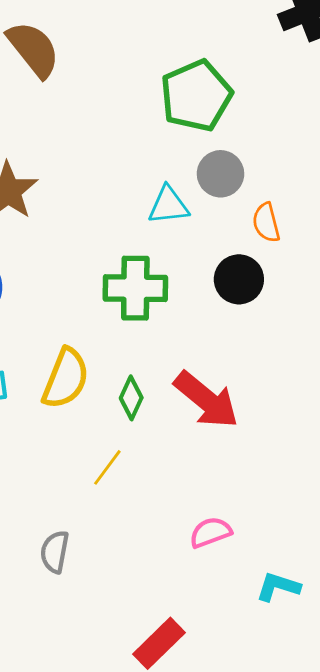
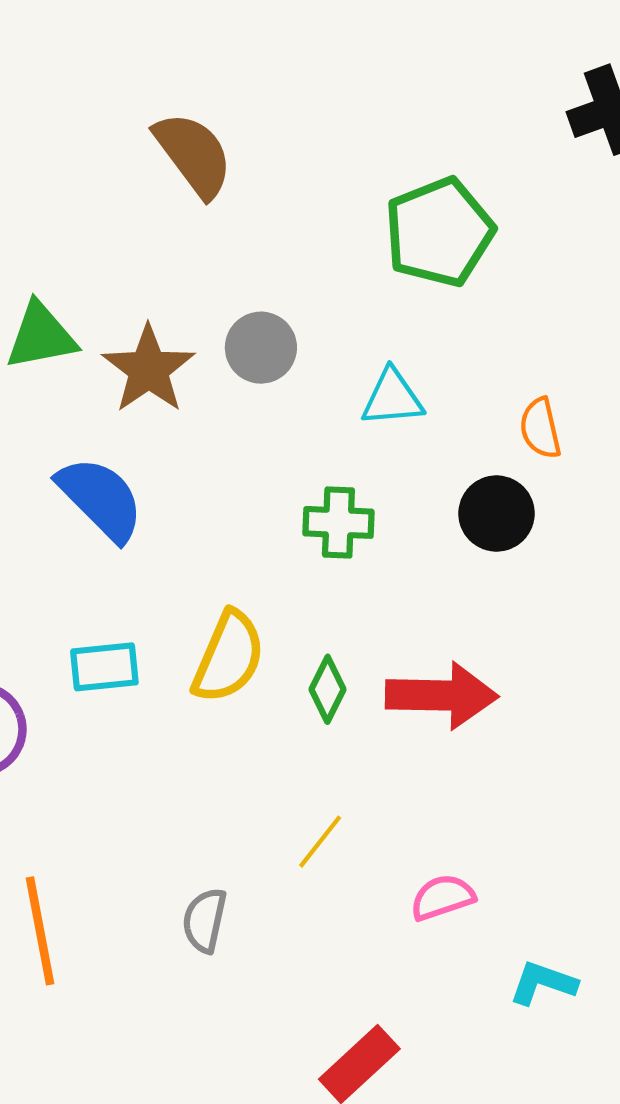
gray circle: (220, 174) -> (261, 348), moved
green cross: (135, 288) -> (338, 522), size x0.7
red arrow: (206, 400) -> (442, 695), turned -40
yellow line: (107, 467) -> (320, 842), moved

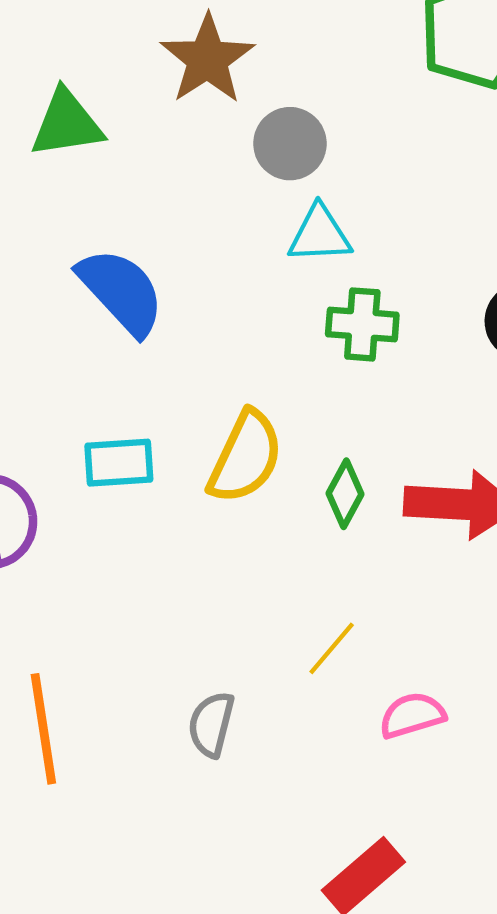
brown star: (148, 369) -> (207, 59), moved
cyan triangle: (392, 398) -> (320, 234), moved
pink semicircle: (442, 897) -> (412, 715), moved

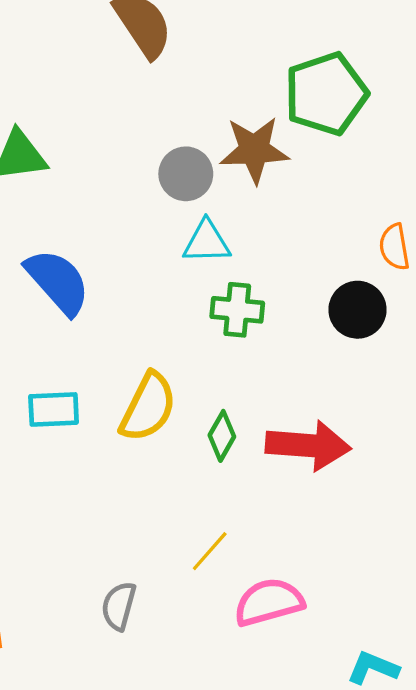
brown star: (207, 59) -> (254, 150), moved, turned 30
pink semicircle: (412, 715) -> (269, 602), size x1.4

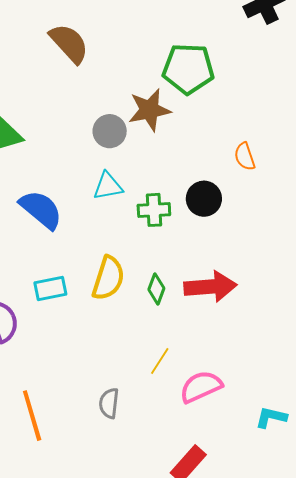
green pentagon: (326, 94) -> (188, 69), turned 30
cyan triangle: (207, 242) -> (108, 186), moved
black circle: (357, 310) -> (204, 199), moved

